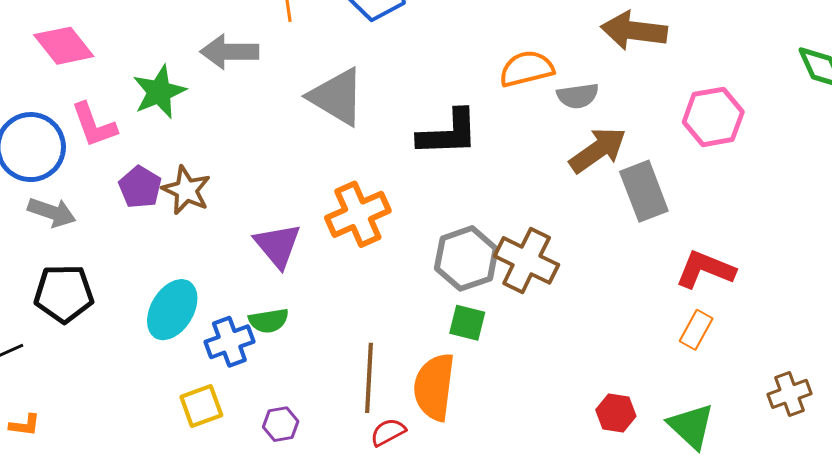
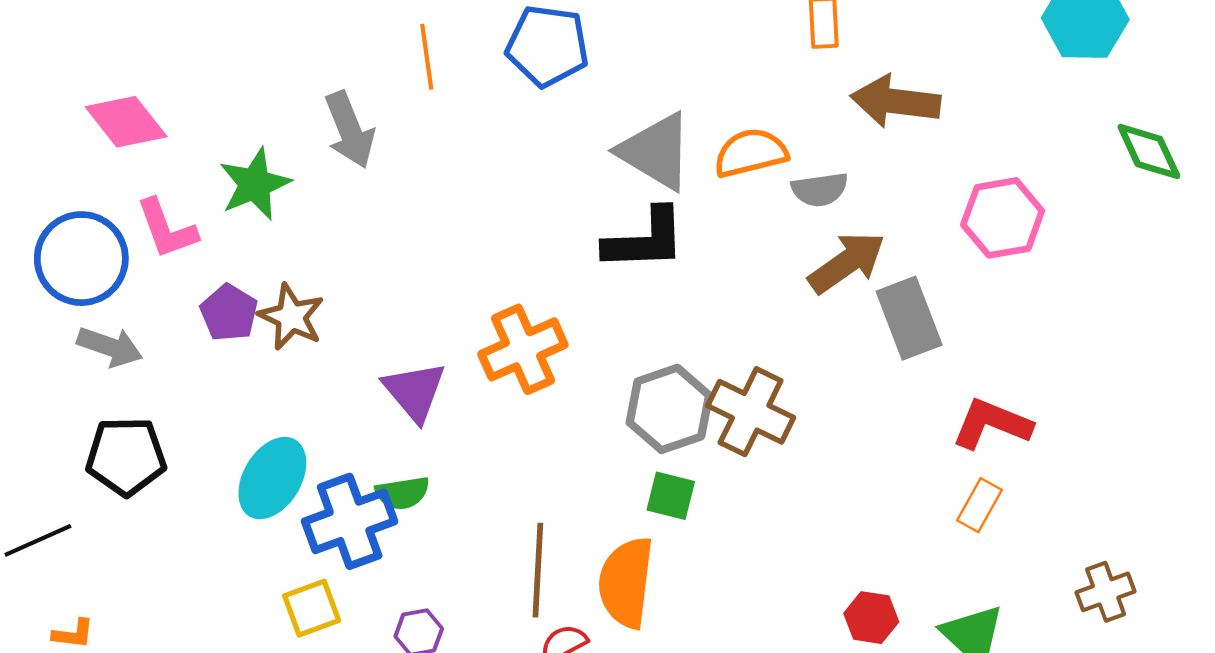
gray arrow: (229, 52) -> (350, 130), turned -112
gray triangle: (337, 97) -> (656, 152), moved
blue cross: (229, 342) -> (350, 521), size x1.4

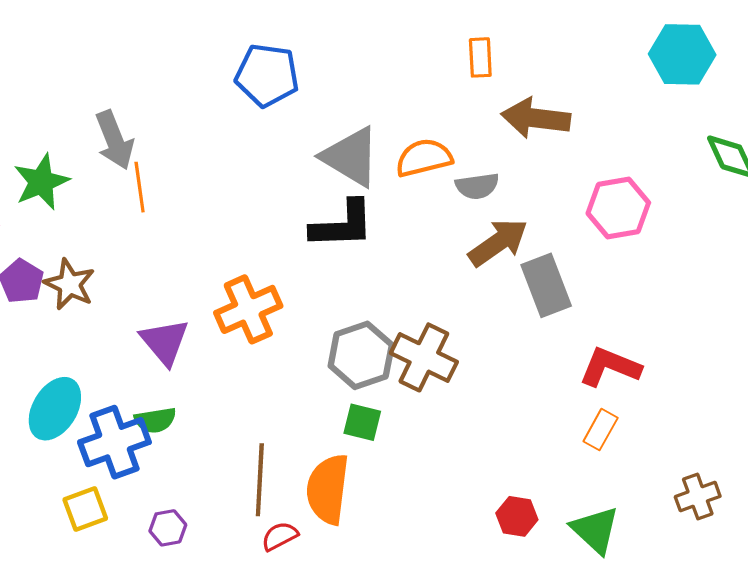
orange line: (427, 57) -> (140, 187), moved

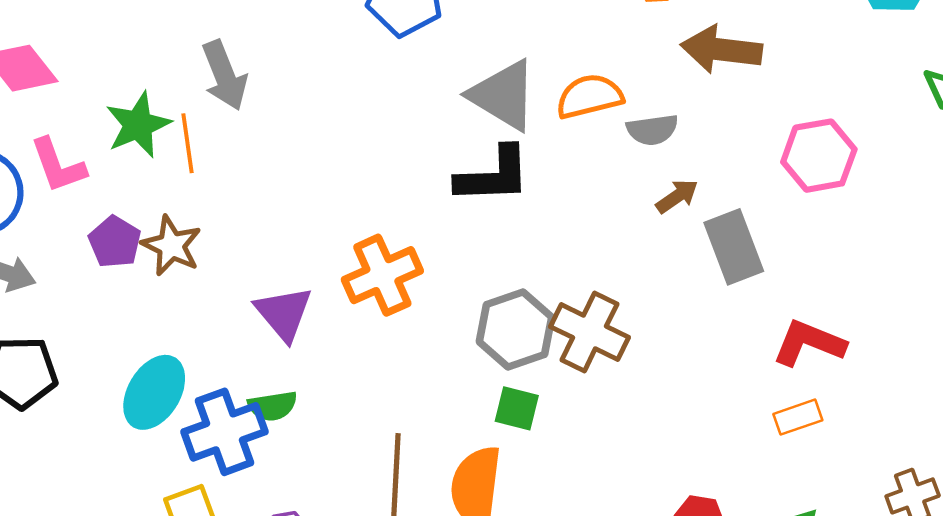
orange line: (140, 187) -> (187, 143), moved
brown arrow: (498, 242) -> (677, 196), size x0.6
orange rectangle: (601, 430) -> (798, 417), turned 42

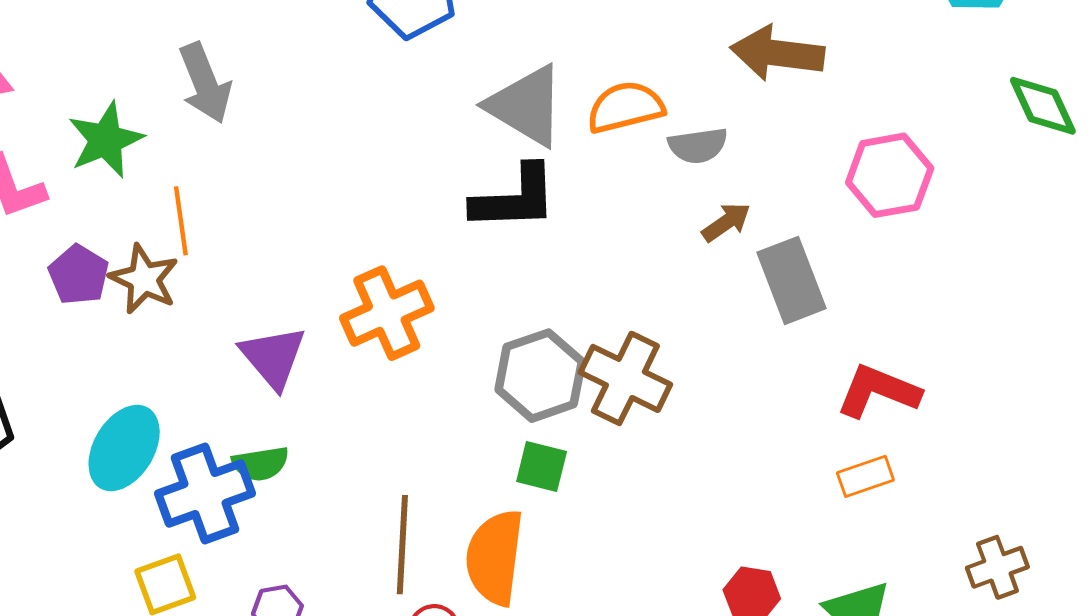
orange line: (187, 143) -> (181, 221), moved

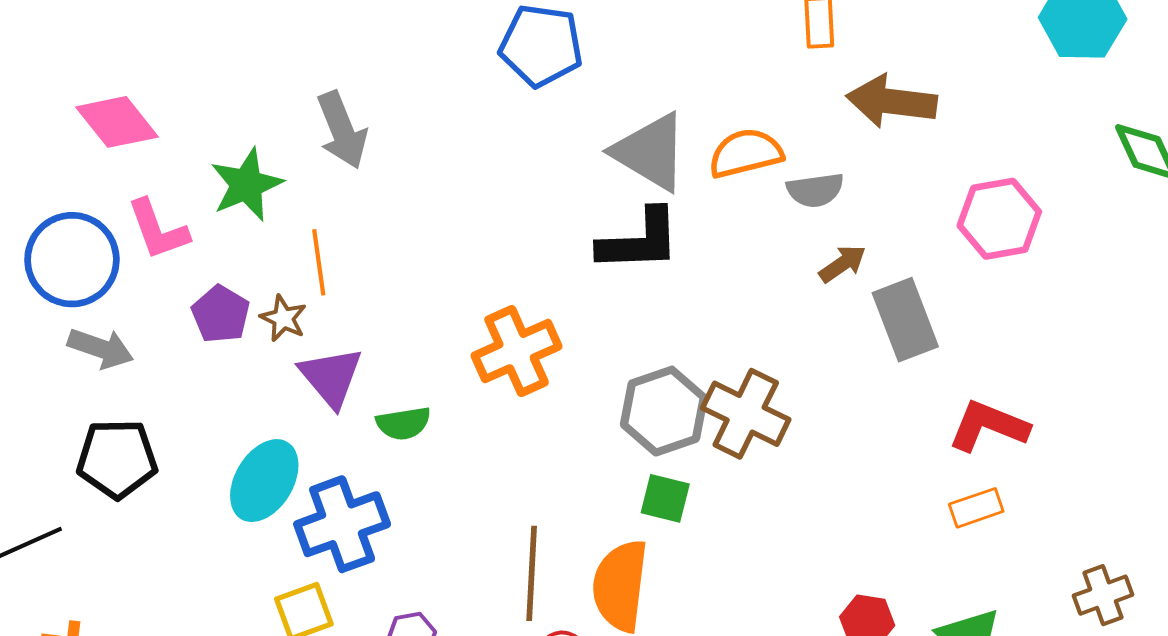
brown star: (144, 279) -> (283, 318), size x0.7
purple triangle: (273, 357) -> (331, 377), moved
green semicircle: (260, 464) -> (403, 423), moved

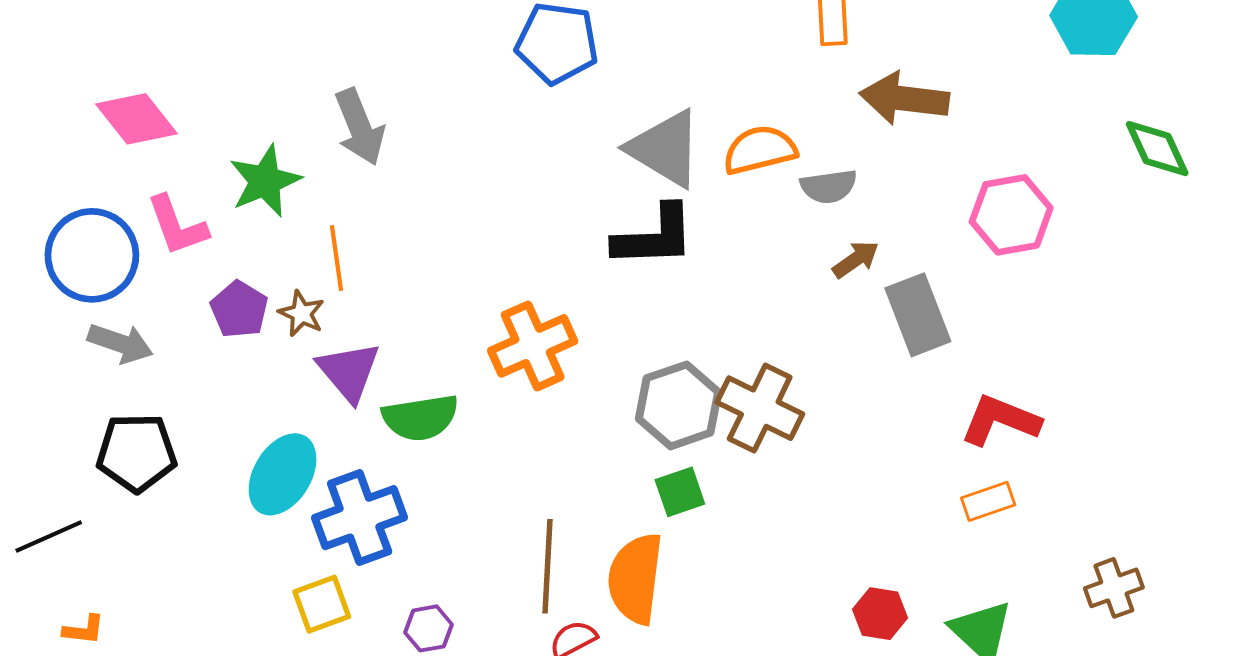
green semicircle: (403, 423) -> (420, 418), size x1.4
green square: (665, 498) -> (680, 492), turned -33

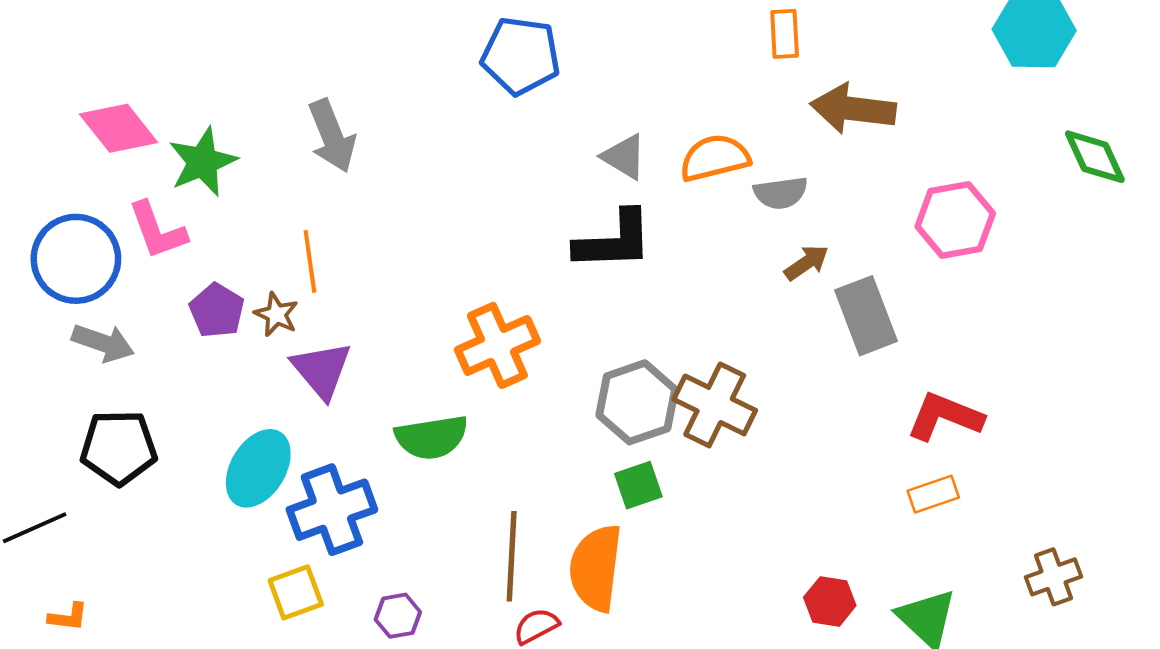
gray triangle: (665, 149) -> (624, 157), size x0.6
green star: (265, 181) -> (203, 162), moved
green semicircle: (420, 418) -> (432, 437), moved

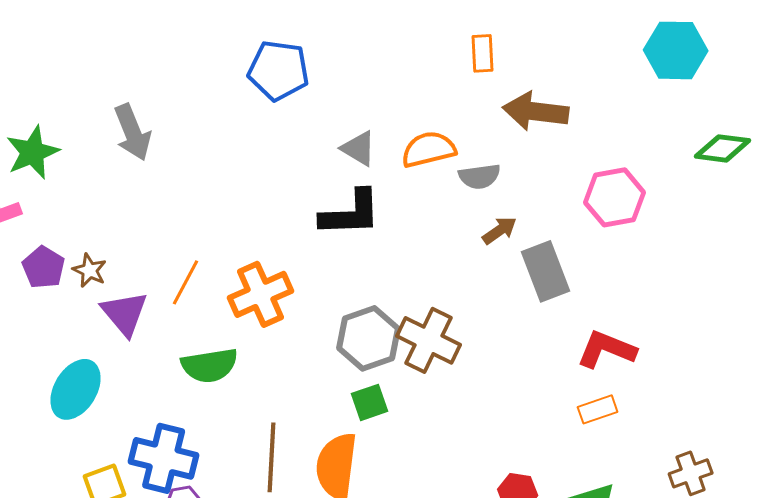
green diamond: (1095, 157) -> (723, 148), turned -58
orange line: (310, 261) -> (186, 282), moved, turned 36
blue cross: (332, 510) -> (164, 458), moved, turned 34

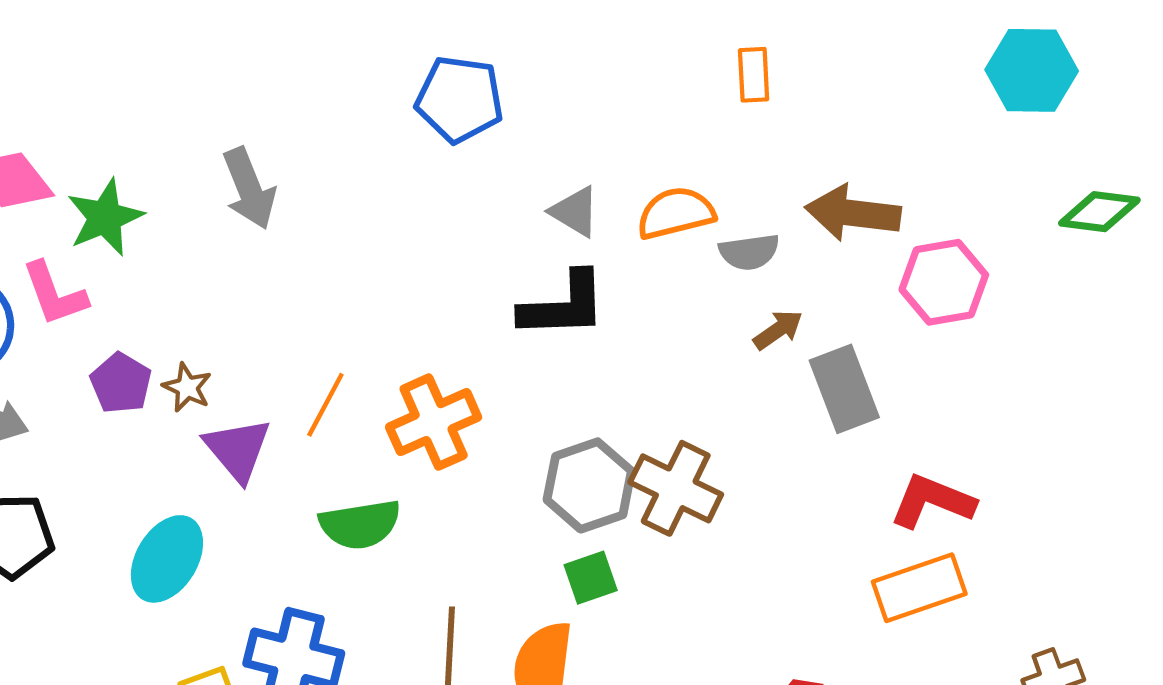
brown arrow: (536, 111) -> (853, 213), moved
orange rectangle: (598, 409) -> (919, 588), size x1.6

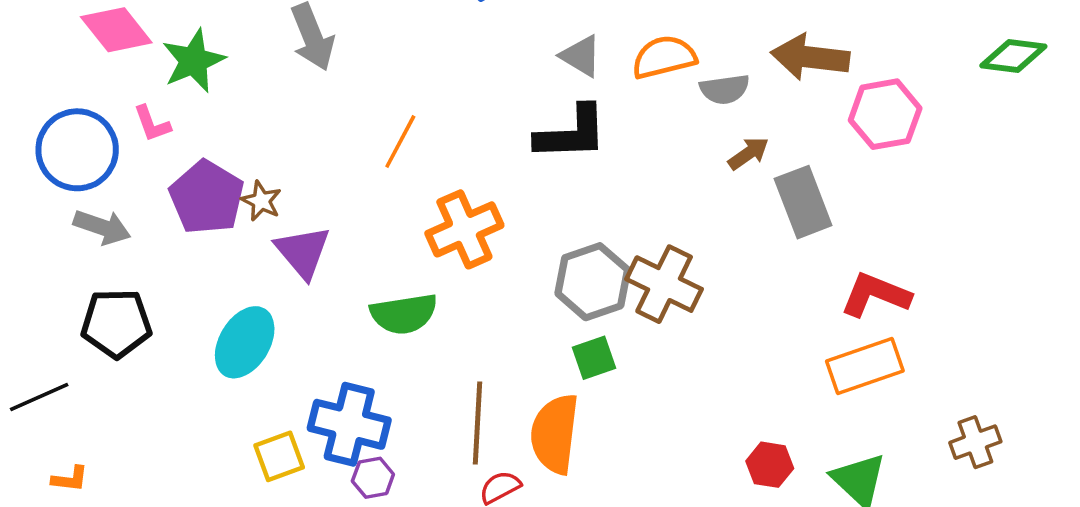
pink L-shape: (55, 294) -> (152, 124), size x0.7
purple pentagon: (121, 383) -> (207, 197), size x1.5
orange line: (325, 405) -> (400, 141), moved

